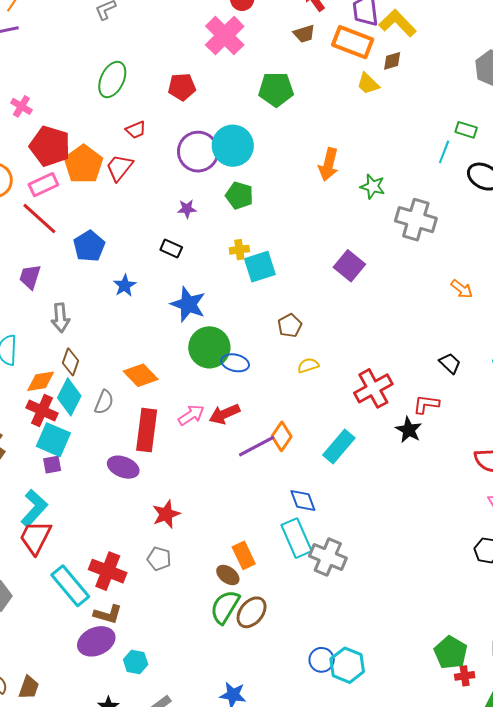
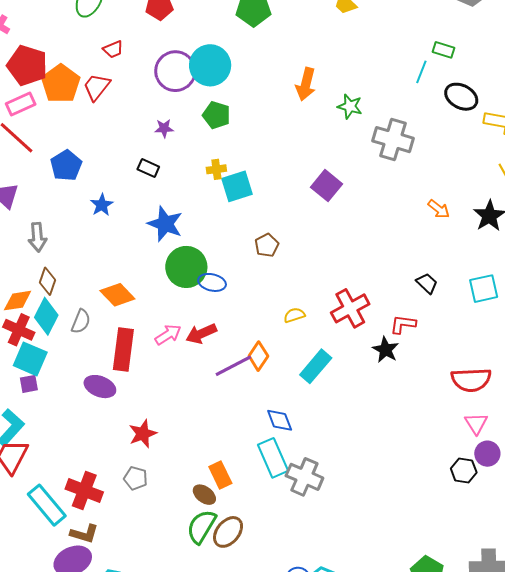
yellow semicircle: (308, 365) -> (294, 315), moved

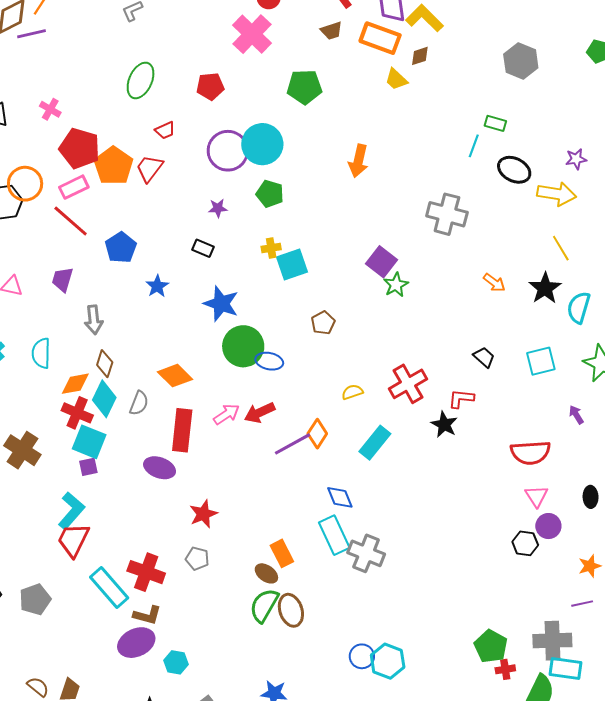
green star: (350, 106) -> (396, 285), moved, turned 30
brown ellipse: (228, 532) -> (291, 610), turned -56

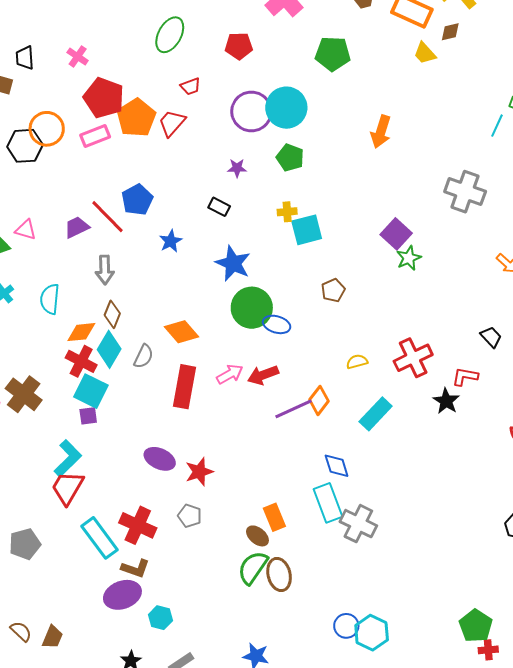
red line: (71, 221) -> (108, 217), moved
purple trapezoid: (62, 280) -> (77, 227), turned 44
purple ellipse: (160, 468) -> (160, 459), moved

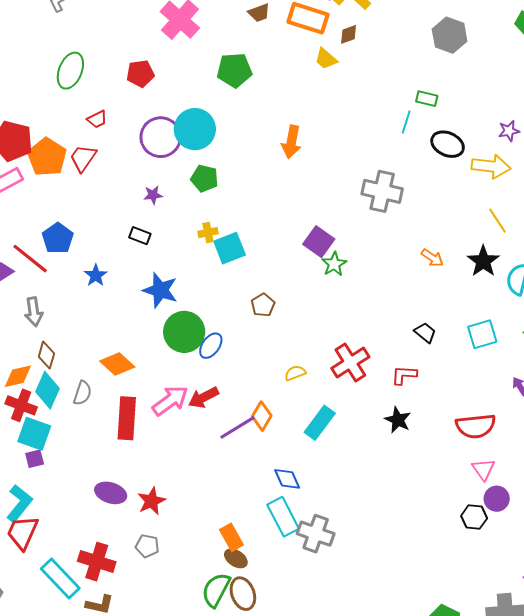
blue ellipse: (277, 324) -> (211, 346), turned -64
pink arrow: (230, 374) -> (170, 401), size x1.4
black star: (446, 401) -> (398, 420), moved
brown ellipse: (257, 536) -> (236, 558), moved

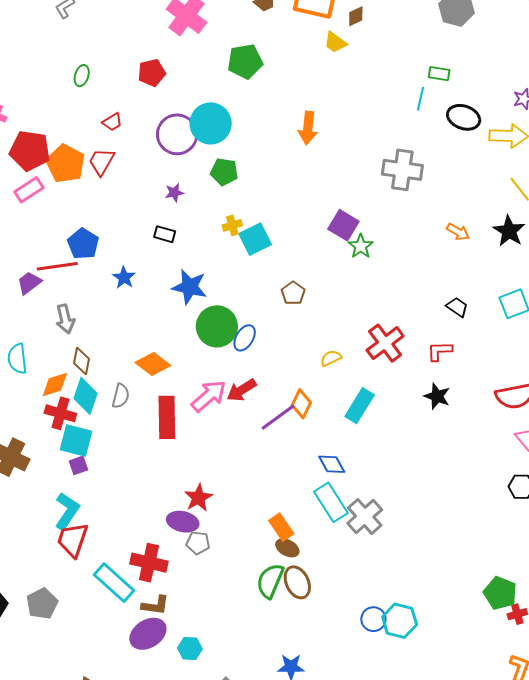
green ellipse: (70, 71) -> (82, 76), size x0.6
red line: (30, 259) -> (57, 266), turned -42
purple ellipse: (111, 493) -> (183, 522), moved
gray cross: (316, 534) -> (365, 516), turned 33

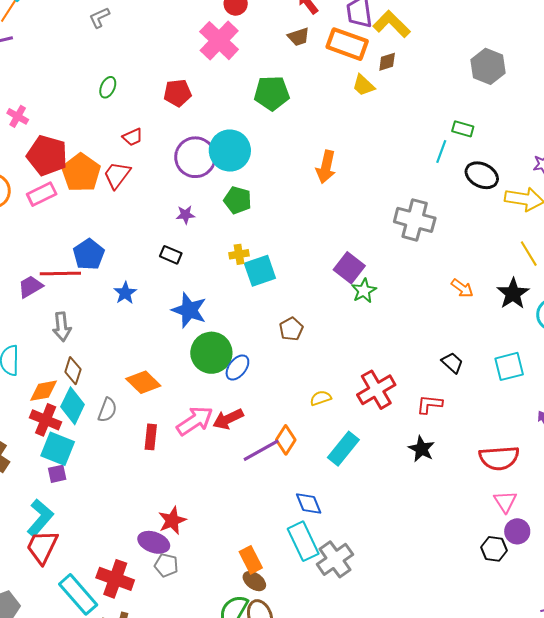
red rectangle: (167, 417) -> (151, 437), size x0.6

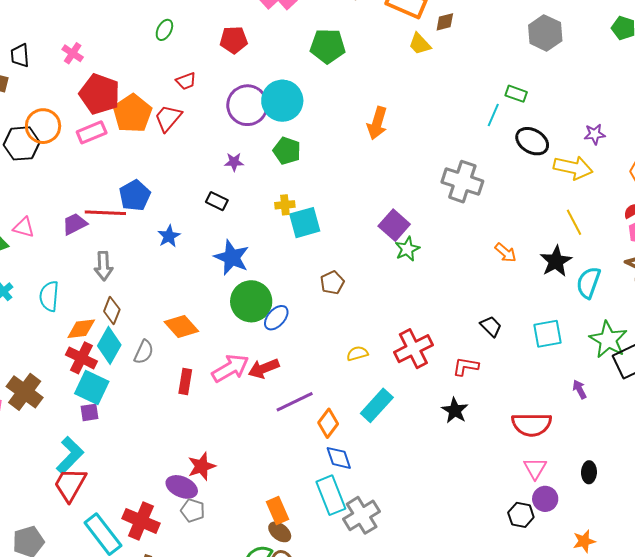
orange diamond: (286, 440) -> (328, 423), moved

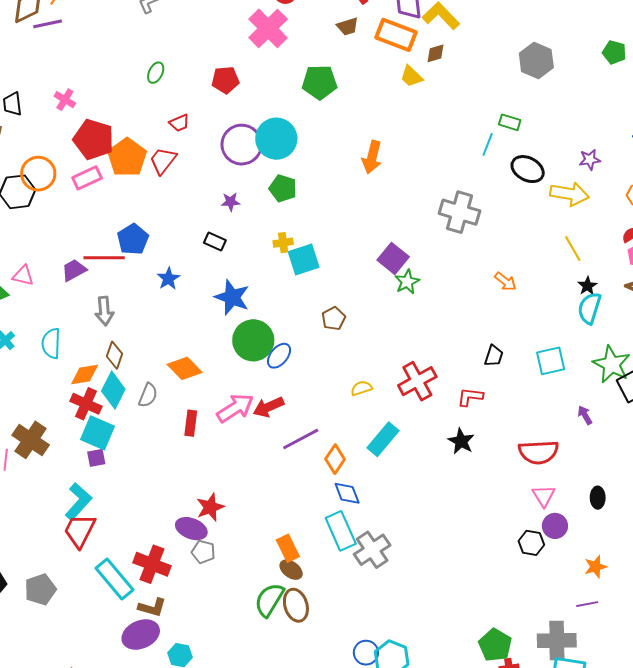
black star: (556, 261) -> (587, 286), moved, size x0.6
black trapezoid: (491, 326) -> (494, 356), turned 65

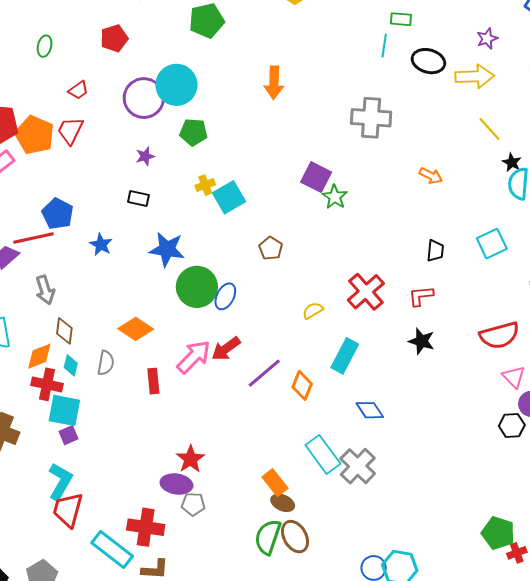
cyan diamond: (113, 390) -> (71, 365), size x0.6
blue diamond: (347, 493) -> (370, 410), moved

